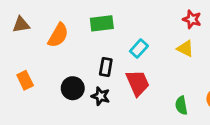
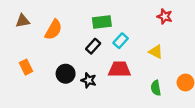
green rectangle: (102, 23) -> (102, 22), moved
yellow triangle: (185, 48) -> (156, 52), moved
black rectangle: (106, 67) -> (93, 46), moved, turned 32
red trapezoid: (138, 83) -> (119, 69), turned -65

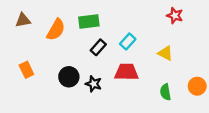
green rectangle: (102, 22) -> (89, 21), moved

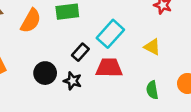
cyan rectangle: (128, 41) -> (110, 34), size x1.5
black rectangle: (98, 47) -> (80, 52), moved

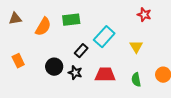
yellow triangle: (152, 47) -> (136, 47), turned 32
red trapezoid: (109, 68) -> (105, 75), moved

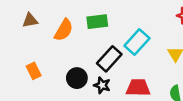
black rectangle: (81, 51) -> (109, 59), size x1.5

